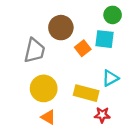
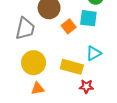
orange triangle: (48, 117) -> (38, 89), turned -40

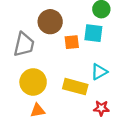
orange square: (69, 26) -> (72, 42), turned 32
red star: (86, 86) -> (101, 108), moved

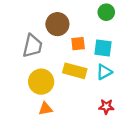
cyan square: (93, 33) -> (103, 48), moved
yellow rectangle: (75, 87) -> (75, 71), moved

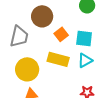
orange square: (78, 44) -> (61, 34), turned -32

